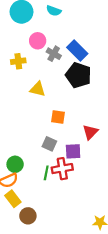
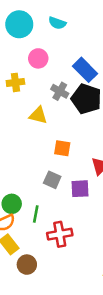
gray cross: (54, 54) -> (60, 91), moved
red cross: (62, 169) -> (60, 234), moved
green line: (46, 173) -> (36, 214), moved

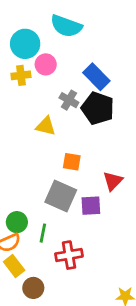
cyan semicircle: (57, 23) -> (66, 26), size x1.6
cyan circle: (19, 24) -> (25, 44), moved
yellow cross: (15, 82) -> (21, 75), moved
gray square: (52, 180) -> (61, 196), size x1.6

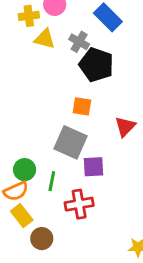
black pentagon: (98, 108) -> (96, 65), moved
yellow triangle: (46, 126) -> (45, 39), moved
purple square: (91, 206) -> (93, 167), moved

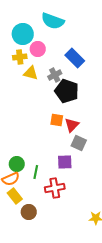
gray cross: (79, 42) -> (55, 75), turned 32
red triangle: (125, 127) -> (72, 125), moved
gray square: (70, 142) -> (79, 143), moved, size x0.7

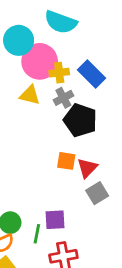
pink circle: (38, 49) -> (40, 61), size x1.6
yellow cross: (20, 57) -> (59, 73), moved
gray square: (79, 143) -> (97, 193), turned 35
purple square: (65, 162) -> (55, 220), moved

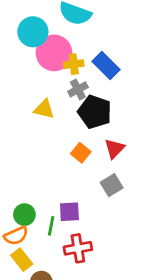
yellow triangle: (30, 95) -> (44, 109), moved
orange square: (66, 161) -> (81, 153), turned 30
red triangle: (87, 168) -> (114, 149), moved

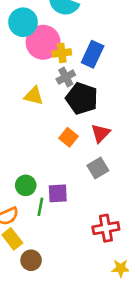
blue rectangle: (106, 66) -> (93, 54), turned 70
green circle: (24, 215) -> (26, 185), moved
red cross: (78, 248) -> (106, 228), moved

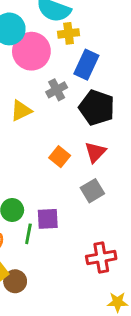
yellow cross: (62, 53) -> (69, 33), moved
yellow triangle: (34, 96) -> (21, 111), turned -40
black pentagon: (82, 98) -> (97, 108), moved
brown circle: (31, 260) -> (15, 281), moved

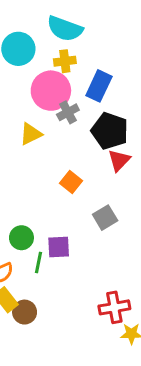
yellow cross: (69, 33) -> (65, 61), moved
pink circle: (31, 51) -> (51, 91), moved
red triangle: (95, 152) -> (119, 160), moved
red cross: (101, 258) -> (114, 307), moved

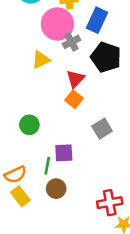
red triangle: (119, 160) -> (75, 79), moved
green circle: (21, 238) -> (29, 125), moved
brown circle: (25, 312) -> (56, 189), moved

